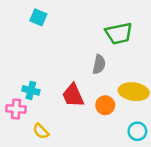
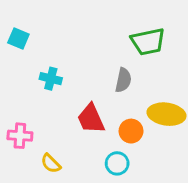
cyan square: (38, 17) -> (18, 38), moved
cyan cross: (31, 90) -> (51, 79), moved
cyan circle: (137, 131) -> (117, 163), moved

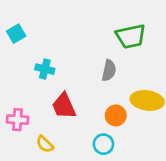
cyan square: (18, 38) -> (16, 34), turned 36
red trapezoid: (91, 119) -> (64, 106), moved

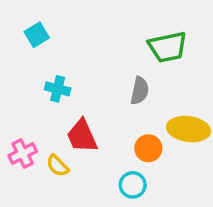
cyan square: (16, 34) -> (37, 35), moved
pink cross: (17, 120) -> (23, 154), turned -30
yellow semicircle: (45, 144) -> (58, 166), moved

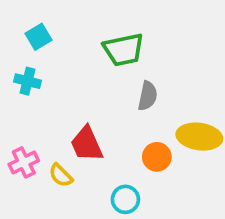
green trapezoid: (168, 47) -> (124, 50), moved
cyan cross: (58, 89) -> (27, 81), moved
cyan circle: (133, 185) -> (125, 199), moved

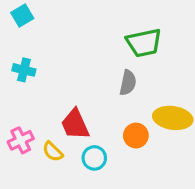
cyan square: (39, 37) -> (22, 16), moved
green trapezoid: (124, 50) -> (144, 43), moved
cyan circle: (125, 199) -> (94, 158), moved

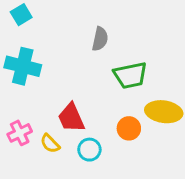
green trapezoid: (144, 43) -> (130, 75), moved
cyan cross: (24, 70) -> (23, 66), size x1.6
gray semicircle: (128, 83) -> (100, 39), moved

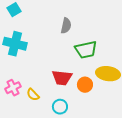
red trapezoid: (71, 118) -> (62, 78), moved, turned -60
cyan circle: (89, 150) -> (60, 107), moved

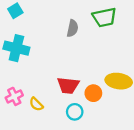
green trapezoid: (86, 50) -> (104, 17), moved
cyan circle: (60, 107) -> (75, 112), moved

